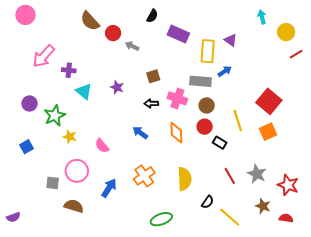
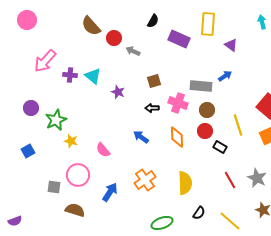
yellow rectangle: (208, 51) -> (208, 24), moved
cyan triangle: (84, 91) -> (93, 76), moved
black semicircle: (208, 202) -> (199, 213), moved

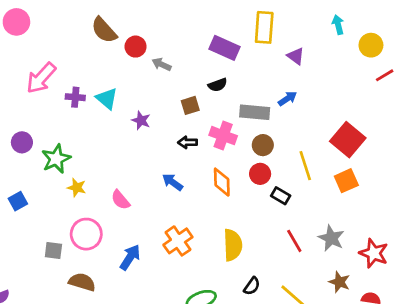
black semicircle: (153, 21) -> (218, 85), moved, turned 40

